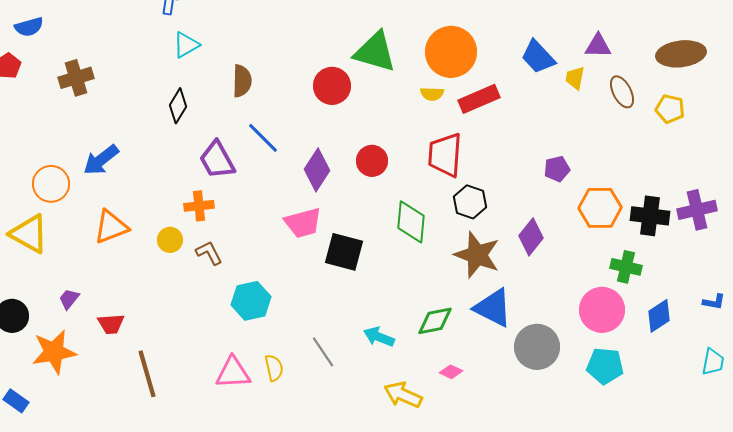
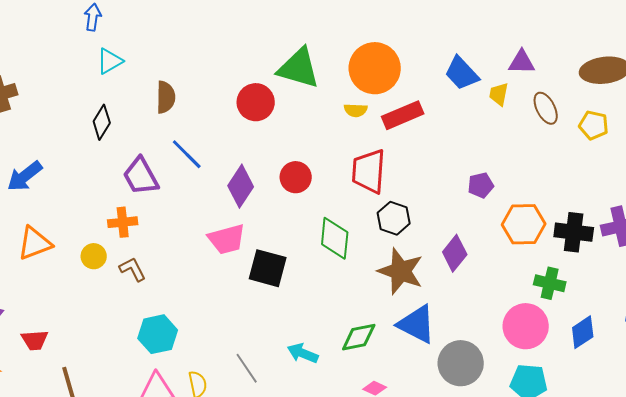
cyan hexagon: (251, 301) -> (158, 334), moved

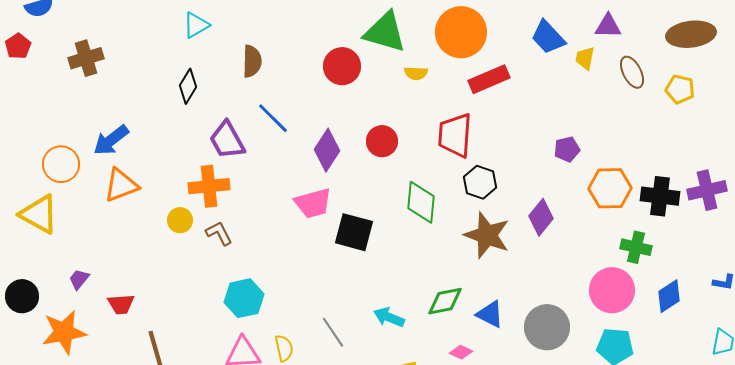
yellow semicircle: (356, 110) -> (416, 73), moved
orange cross: (123, 222) -> (209, 186), size x1.4
orange triangle: (35, 243) -> (121, 185), moved
blue triangle: (417, 324) -> (490, 314), moved, size x0.7

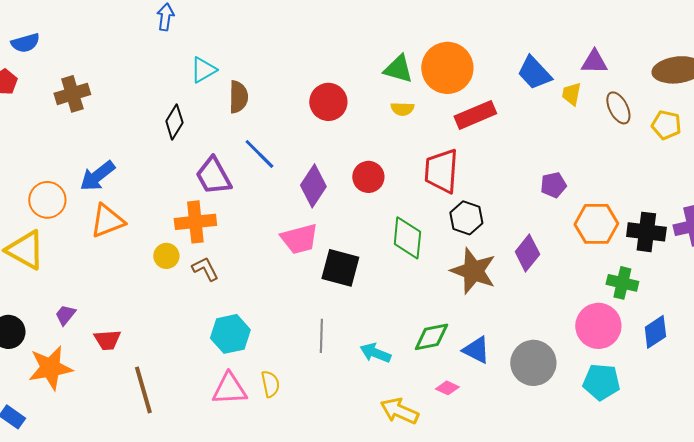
cyan triangle: (196, 25) -> (203, 70), moved
green triangle: (385, 32) -> (398, 69), moved, size x0.7
gray line: (333, 332) -> (321, 336), moved, turned 36

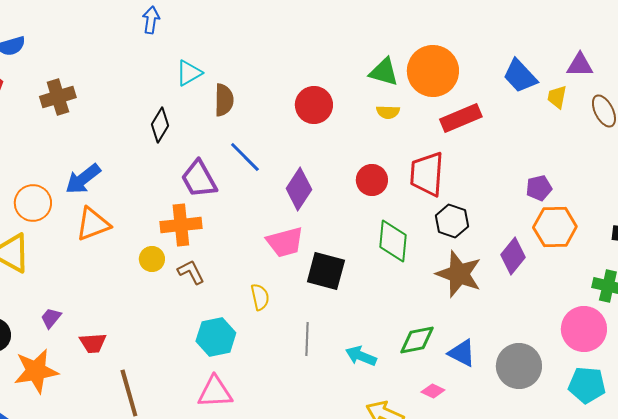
red circle: (368, 177) -> (372, 180), moved
orange hexagon: (596, 224) -> (555, 227), moved
yellow semicircle: (270, 384) -> (260, 297), moved

